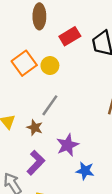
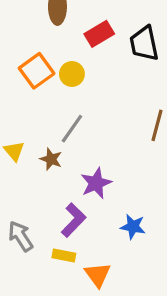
purple L-shape: (36, 163) -> (74, 220), moved
blue star: (85, 171) -> (133, 227), moved

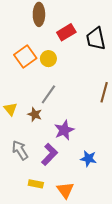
gray arrow: (21, 236) -> (20, 150), moved
yellow rectangle: (64, 255) -> (36, 184), moved

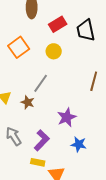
yellow circle: (48, 59) -> (54, 51), moved
purple star: (64, 130) -> (67, 117), moved
yellow rectangle: (36, 184) -> (38, 162), moved

